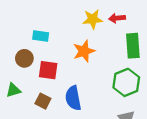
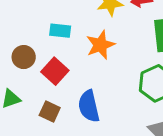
cyan rectangle: (41, 36) -> (60, 31), moved
red square: (48, 70) -> (55, 71), turned 36

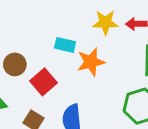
cyan rectangle: (60, 31) -> (65, 45), moved

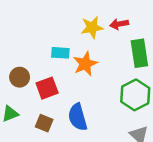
red square: (43, 82) -> (47, 88), turned 30

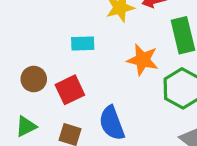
orange star: (85, 64) -> (143, 60), moved, turned -30

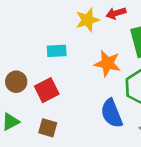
blue semicircle: (112, 123) -> (112, 113), moved

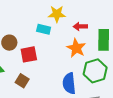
red arrow: (116, 13) -> (80, 26), moved
yellow star: (87, 20) -> (57, 14), moved

